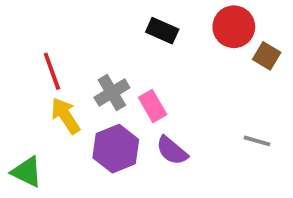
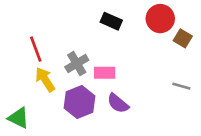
pink rectangle: (153, 106) -> (105, 73), turned -60
gray line: (257, 141) -> (181, 86), moved

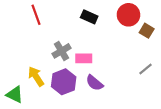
red line: (36, 49) -> (36, 15), moved
yellow arrow: (45, 79) -> (36, 76), moved
gray line: (181, 86) -> (146, 69), turned -56

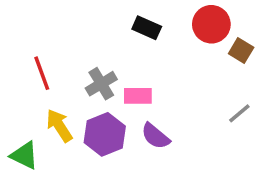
red line: (36, 15) -> (42, 73), moved

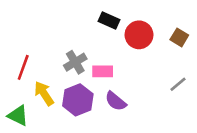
red circle: (211, 24) -> (139, 35), moved
red line: (42, 73) -> (23, 67), moved, turned 40

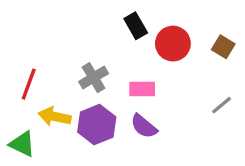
black rectangle: (109, 21) -> (136, 26), turned 36
pink rectangle: (103, 71) -> (142, 89), moved
yellow arrow: (44, 93) -> (55, 116), turned -45

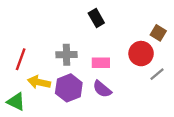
red circle: (173, 44) -> (141, 54), moved
gray cross: (94, 78) -> (66, 55), turned 30

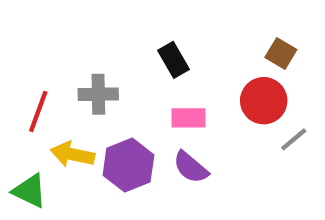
black rectangle: (96, 18) -> (173, 60), moved
brown square: (158, 33) -> (281, 53), moved
gray cross: (66, 55) -> (98, 94), moved

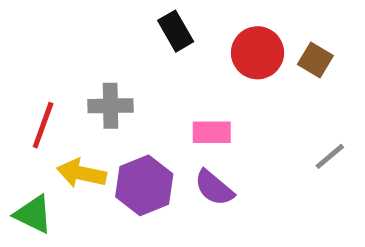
black rectangle: (173, 60) -> (176, 31), moved
red circle: (264, 101) -> (257, 53), moved

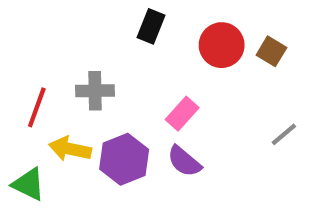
black rectangle: (176, 31) -> (151, 26), turned 52
pink rectangle: (212, 132) -> (182, 114), turned -48

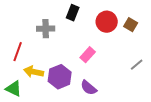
gray cross: (95, 91) -> (46, 29), moved
purple semicircle: (184, 161) -> (89, 88), moved

